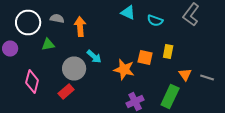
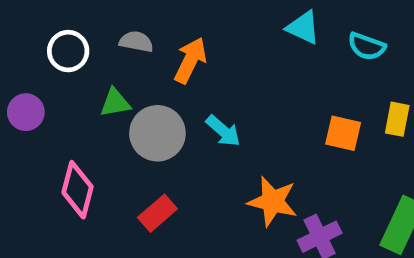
white circle: (28, 22) -> (68, 51), size x0.7
orange arrow: (80, 26) -> (190, 60), turned 30
gray circle: (74, 68) -> (157, 133), moved
orange star: (124, 70) -> (273, 201), moved

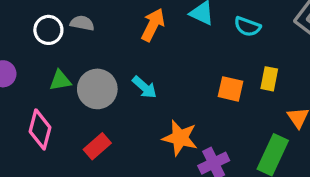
white circle: (68, 51) -> (48, 30), moved
orange arrow: (190, 60) -> (153, 25), moved
green triangle: (115, 103) -> (60, 81), moved

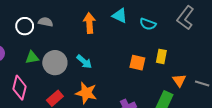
orange arrow: (153, 25) -> (89, 23), turned -30
orange star: (180, 138) -> (86, 93), moved

